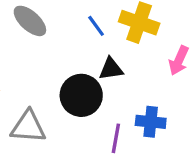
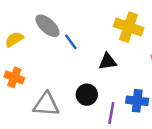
blue line: (96, 26) -> (71, 42), moved
black circle: (81, 95) -> (87, 95), moved, size x0.7

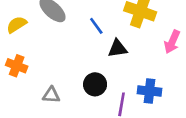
blue line: (71, 42) -> (96, 26), moved
gray triangle: (46, 104) -> (51, 95), size x0.6

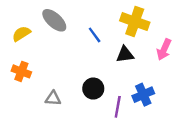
black triangle: (118, 48) -> (125, 54), moved
blue cross: (149, 91) -> (143, 95), turned -30

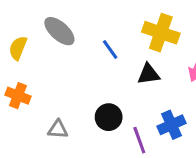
yellow semicircle: (21, 34) -> (18, 48), turned -36
purple line: (118, 107) -> (139, 140), turned -30

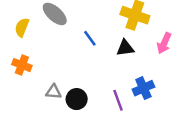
blue line: (110, 50) -> (90, 38), moved
black circle: (109, 117) -> (77, 99), moved

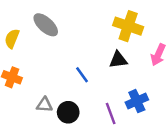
blue line: (90, 38) -> (82, 75), moved

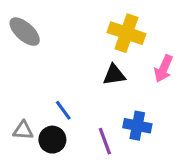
blue line: (82, 75) -> (63, 110), moved
blue cross: (137, 101) -> (137, 126), turned 35

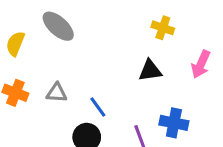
yellow cross: (126, 33) -> (163, 28), size x0.6
gray triangle: (23, 130) -> (57, 93), moved

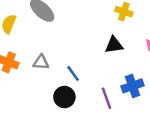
blue cross: (174, 123) -> (133, 86), turned -30

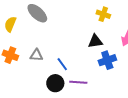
blue cross: (133, 86) -> (107, 60), moved
purple line: (107, 98) -> (78, 82), moved, turned -66

